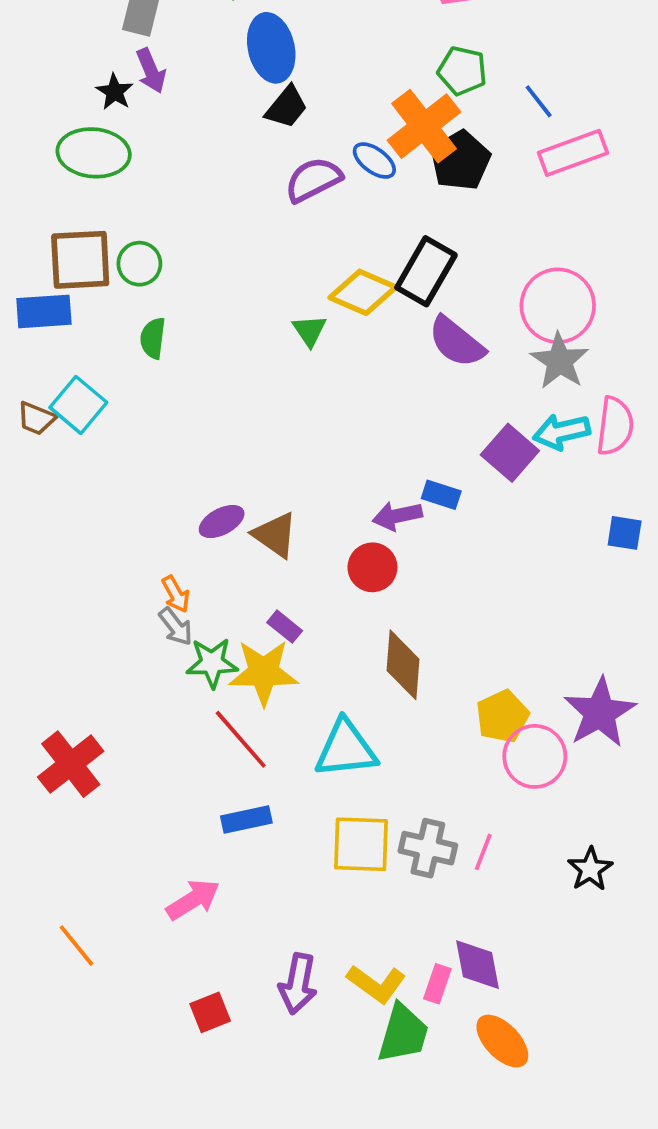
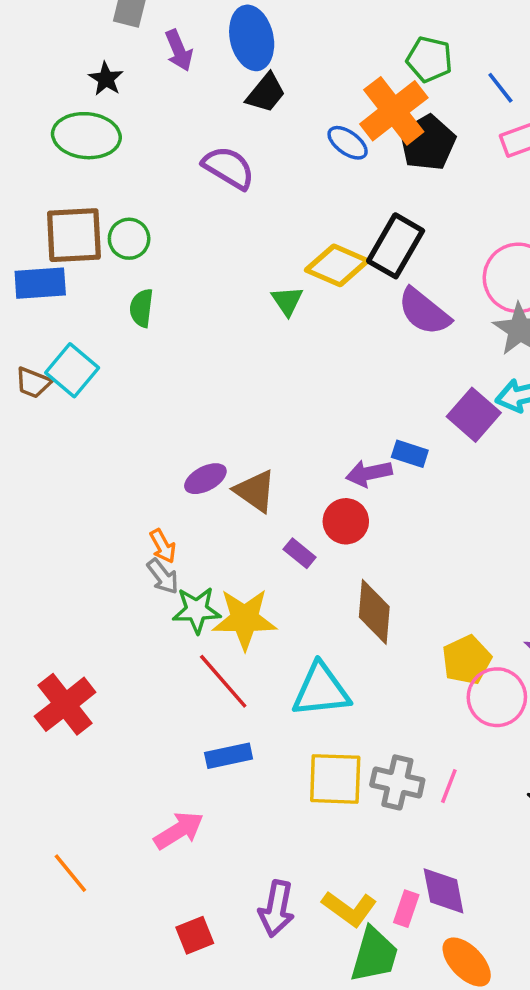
purple arrow: (151, 71) -> (179, 50), moved
purple semicircle: (313, 180) -> (229, 168), moved, turned 58
purple rectangle: (285, 627) -> (300, 553), moved

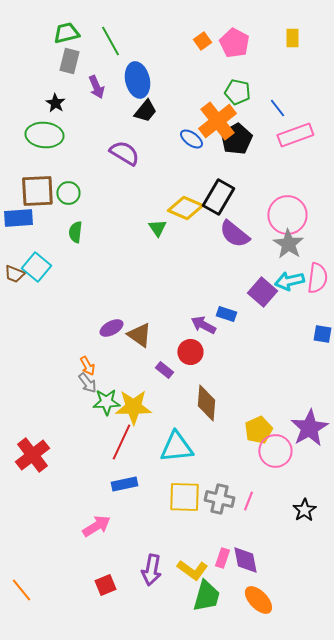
purple arrow: (369, 473) -> (203, 325), turned 40
red line: (223, 681) -> (121, 442), turned 66
orange line: (70, 873) -> (21, 590), moved
pink rectangle: (406, 909) -> (222, 558), moved

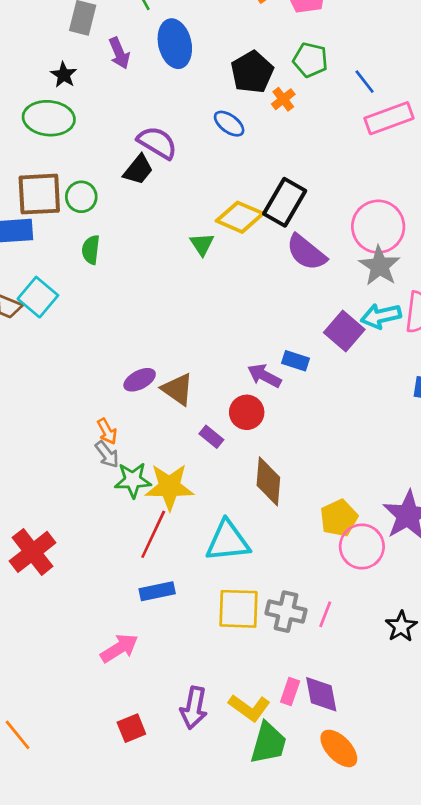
black trapezoid: (145, 111) -> (138, 170), moved
orange cross: (217, 121) -> (283, 99), size x0.5
blue ellipse: (191, 139) -> (229, 124), moved
black pentagon: (236, 139) -> (252, 72), moved

